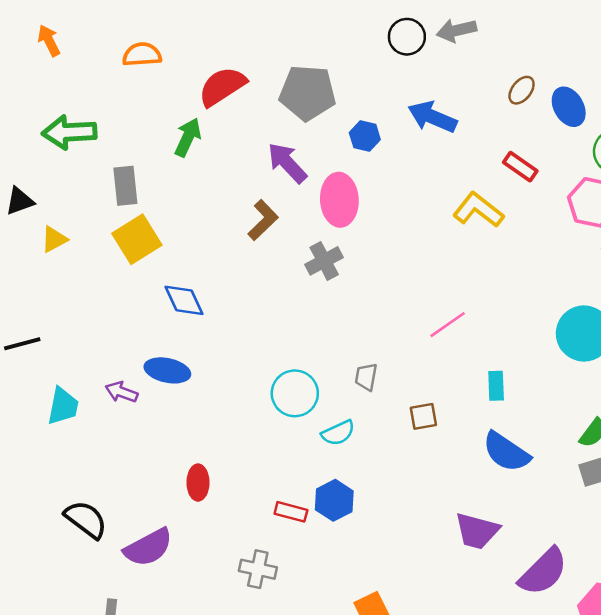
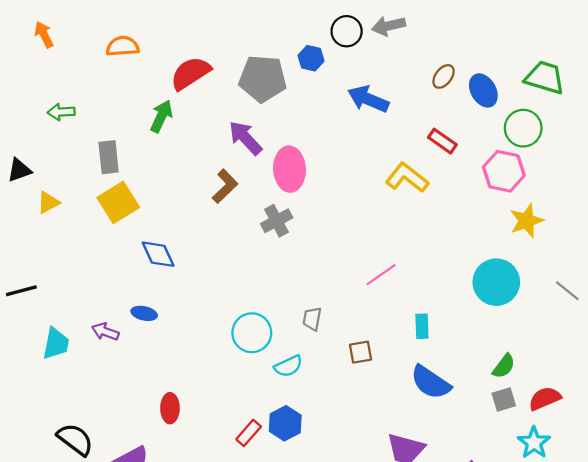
green arrow: (69, 132) -> (61, 112), size x0.6
blue hexagon: (365, 136) -> (311, 58), moved
blue ellipse: (167, 370) -> (144, 313), size x0.7
red rectangle: (291, 512) -> (249, 433), turned -64

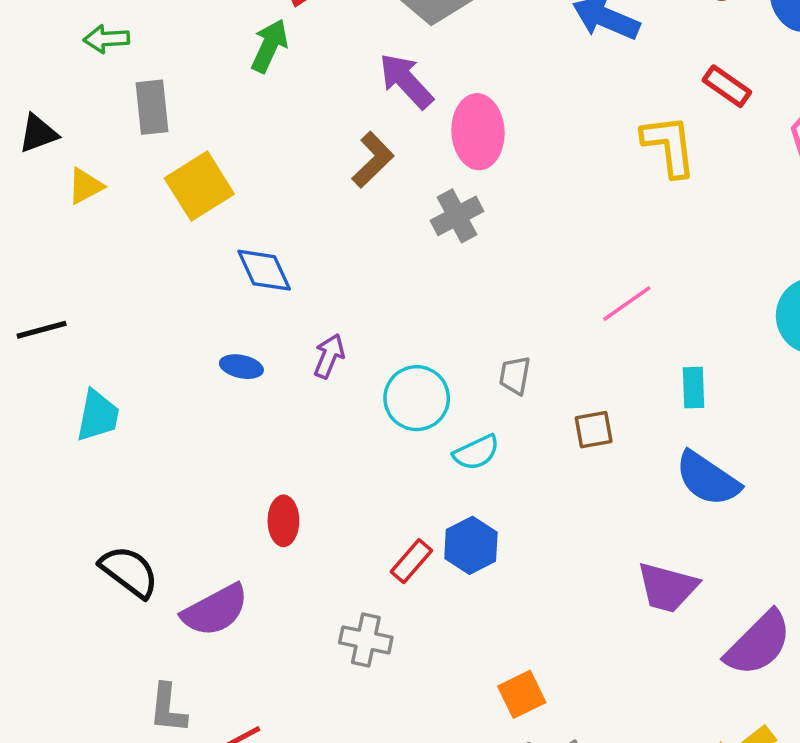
gray rectangle: (109, 157) -> (152, 107), moved
yellow L-shape: (407, 178) -> (669, 146), turned 45
purple arrow: (105, 332) -> (329, 356), moved, turned 92

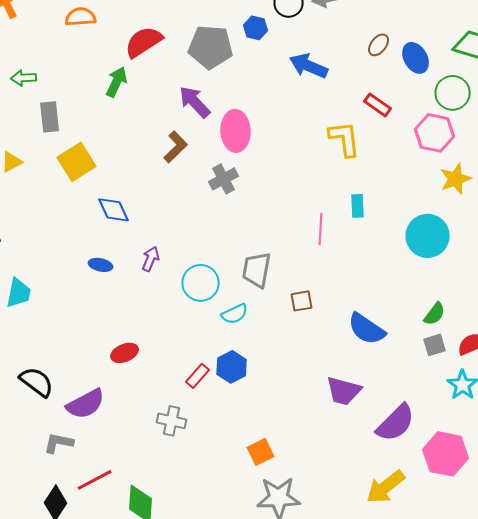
pink line: (627, 303) -> (321, 229), turned -52
gray trapezoid: (515, 375) -> (257, 270), size x1.6
cyan rectangle: (694, 388) -> (358, 206), moved
red ellipse: (283, 521) -> (125, 353), turned 68
gray L-shape: (168, 708) -> (59, 443), moved, turned 96

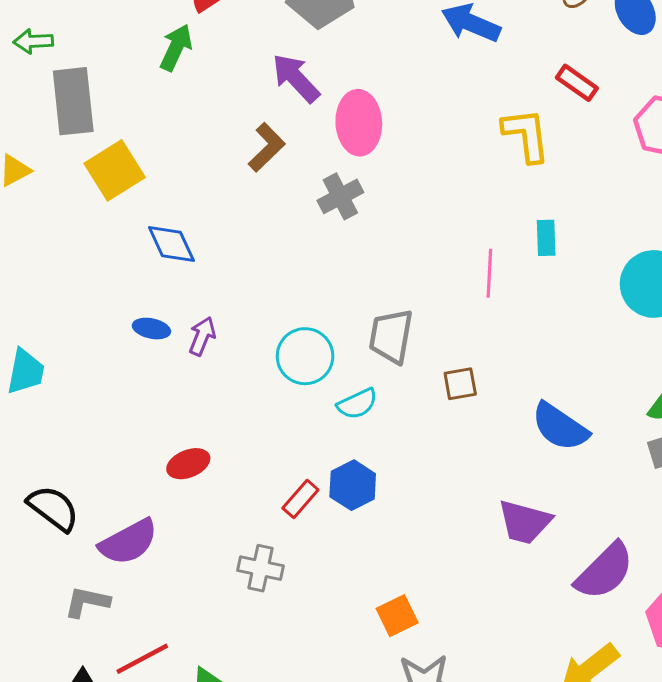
gray rectangle: (50, 117) -> (73, 101), size x1.4
purple arrow: (151, 259) -> (202, 336), moved

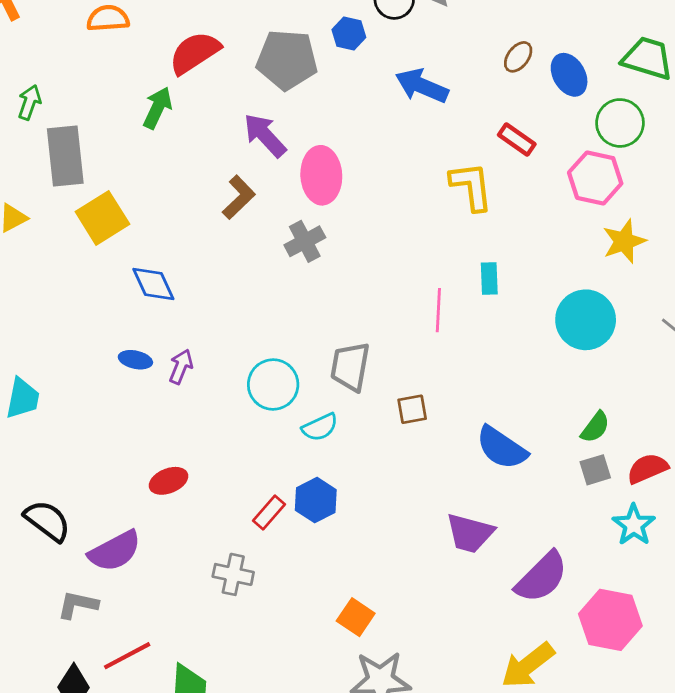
green arrow: (33, 41) -> (29, 102), turned 112
orange square: (397, 616) -> (356, 617), turned -30

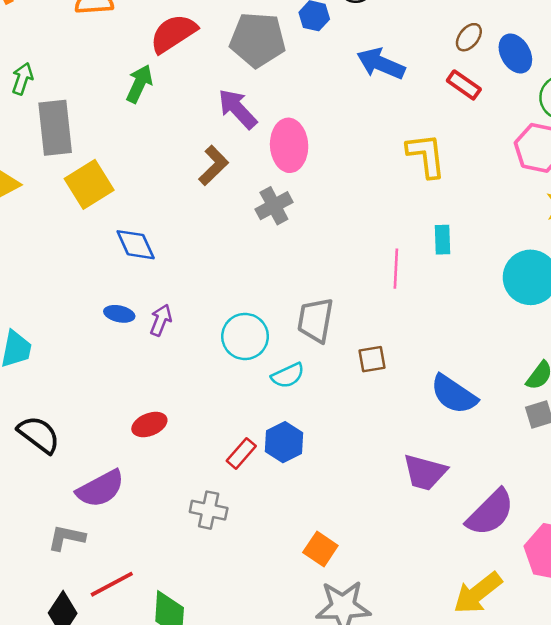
red rectangle: (517, 139) -> (464, 85), moved
black semicircle: (47, 521) -> (39, 435), moved

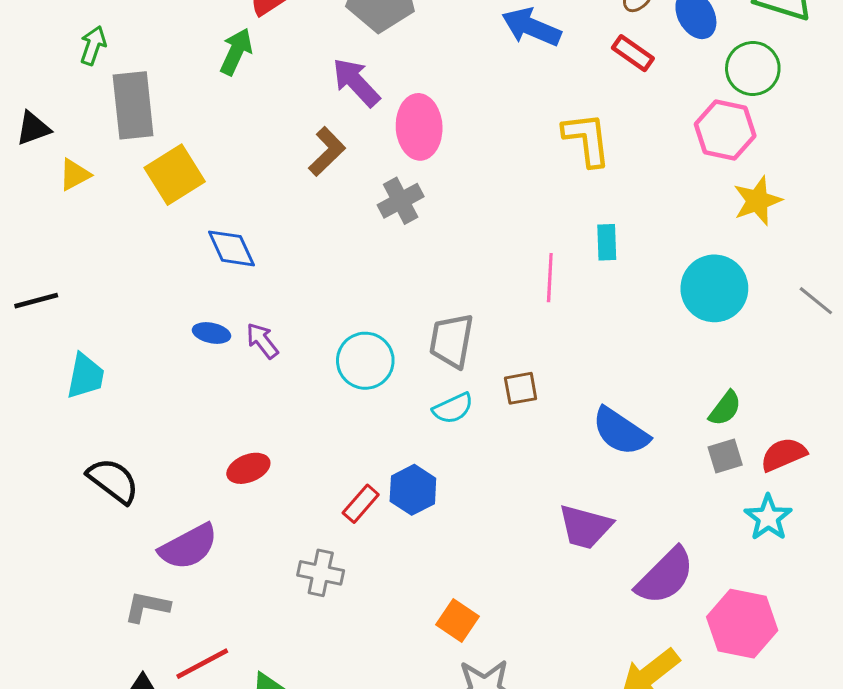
purple arrow: (161, 320) -> (262, 341), turned -60
cyan semicircle: (288, 375) -> (453, 408), moved

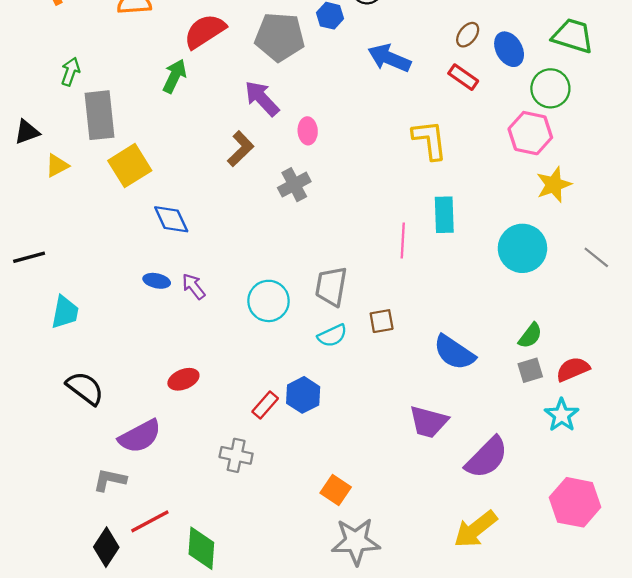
pink ellipse: (419, 127) -> (308, 131), size x0.6
cyan rectangle: (607, 242) -> (444, 215), size x1.4
pink hexagon: (742, 624) -> (575, 502), moved

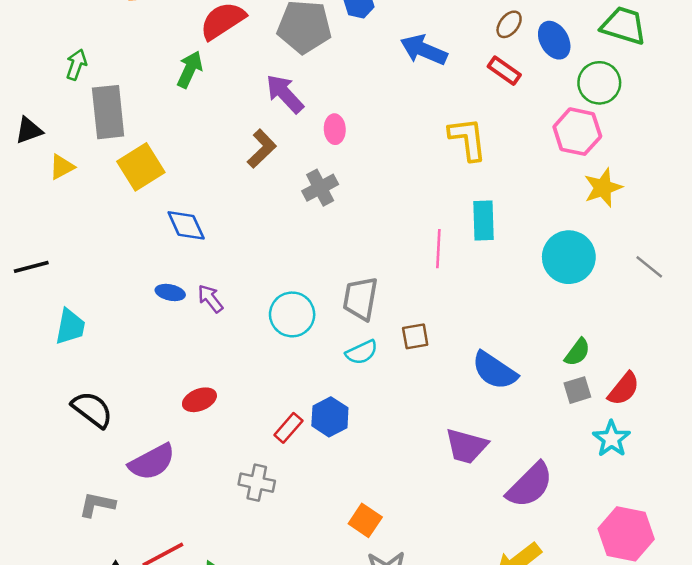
red semicircle: (573, 369) -> (624, 389), turned 152
gray L-shape: (110, 480) -> (97, 505), moved

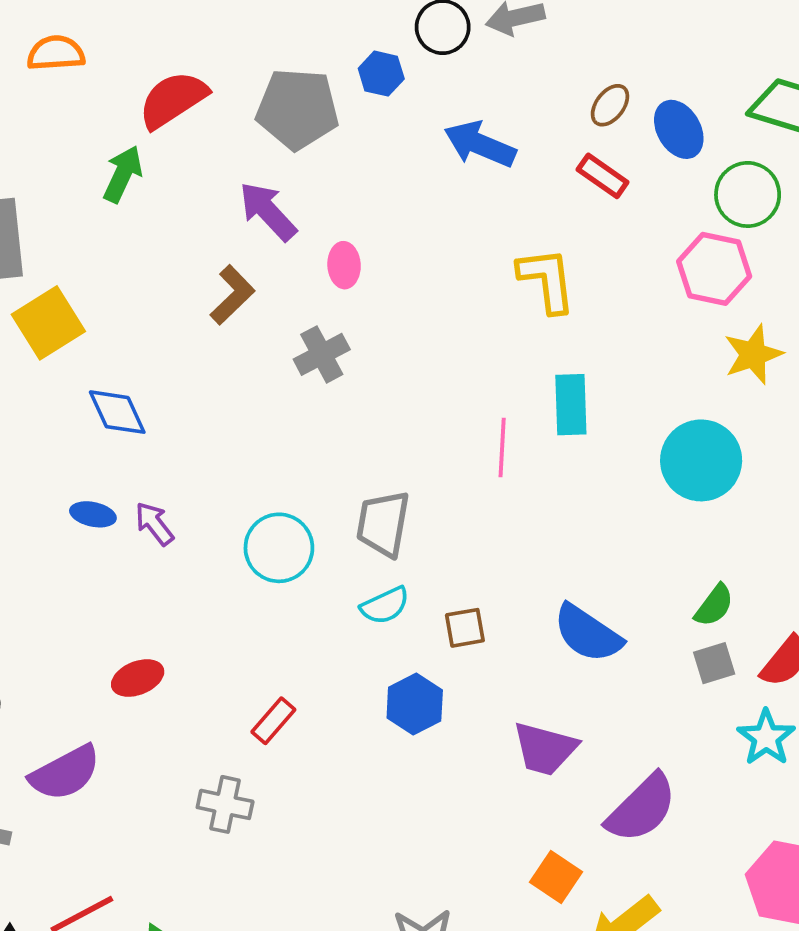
brown square: (415, 336) -> (465, 628), moved
blue hexagon: (330, 417) -> (415, 704), moved
orange square: (365, 520) -> (556, 877), moved

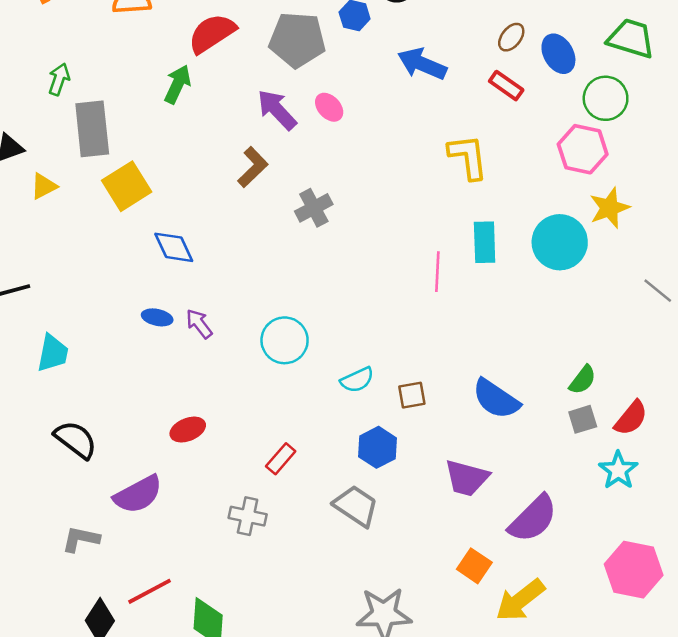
pink ellipse: (344, 265) -> (329, 107), moved, turned -40
cyan circle: (701, 460) -> (560, 242), moved
gray trapezoid: (383, 524) -> (356, 506), moved, turned 114

